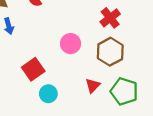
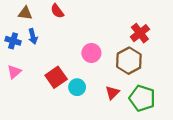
red cross: (110, 18) -> (140, 33), moved
cyan circle: (48, 94) -> (77, 87), moved

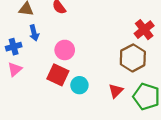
blue cross: (13, 41) -> (14, 47), moved, turned -32
pink circle: (91, 53) -> (65, 50), moved
red square: (56, 77) -> (58, 75), turned -30

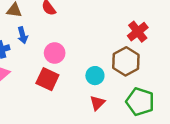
cyan circle: (79, 85) -> (95, 76), moved
red triangle: (116, 91) -> (97, 103), moved

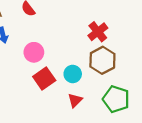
red cross: (138, 32) -> (98, 32), moved
red square: (47, 79) -> (44, 79), moved, turned 30

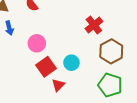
brown hexagon: (102, 60) -> (111, 51), moved
red triangle: (75, 100) -> (58, 85), moved

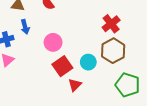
brown hexagon: (111, 51) -> (113, 51), moved

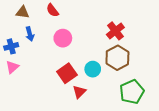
pink circle: (53, 42) -> (63, 38), moved
green pentagon: (128, 85) -> (132, 92), turned 30

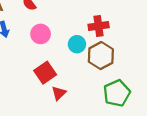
red cross: (115, 31) -> (99, 26), turned 30
cyan circle: (93, 69) -> (77, 44), moved

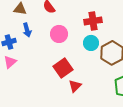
red cross: (99, 26) -> (93, 21), moved

